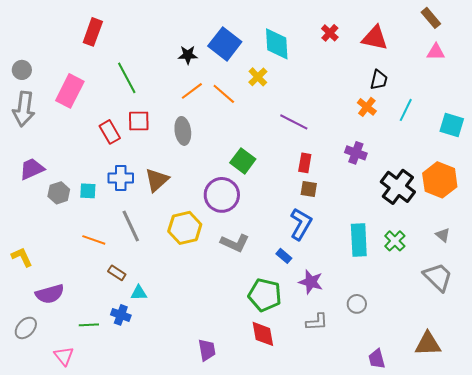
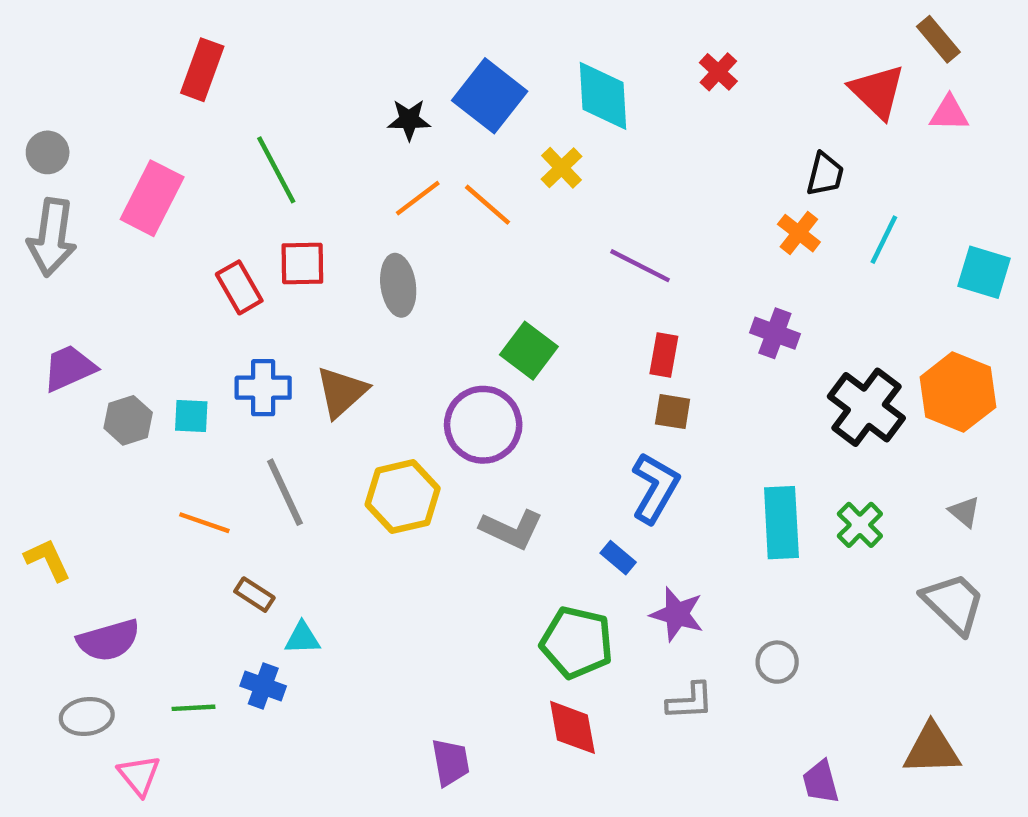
red triangle: (375, 38) -> (877, 91), moved, turned 32
gray ellipse: (26, 328) -> (87, 717), moved, turned 40

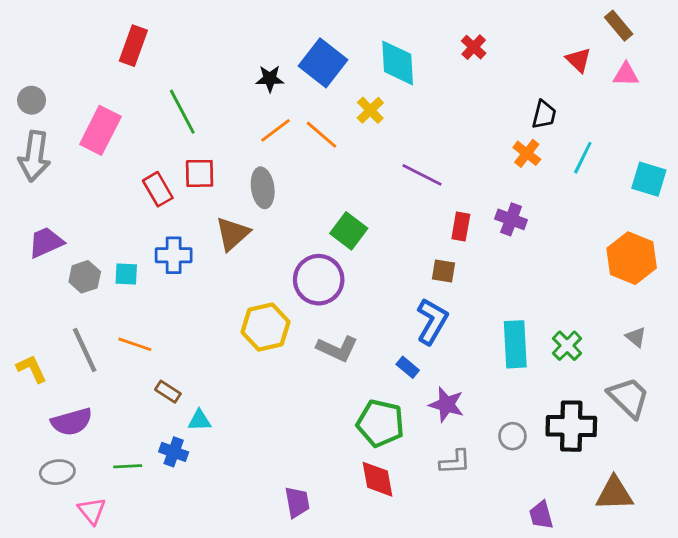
red triangle: (877, 91) -> (578, 60), size x0.7
red rectangle: (664, 355) -> (461, 227), moved
brown triangle: (342, 392) -> (233, 234), moved
black cross: (866, 407) -> (571, 426), moved, turned -36
gray line: (285, 492) -> (85, 350), moved

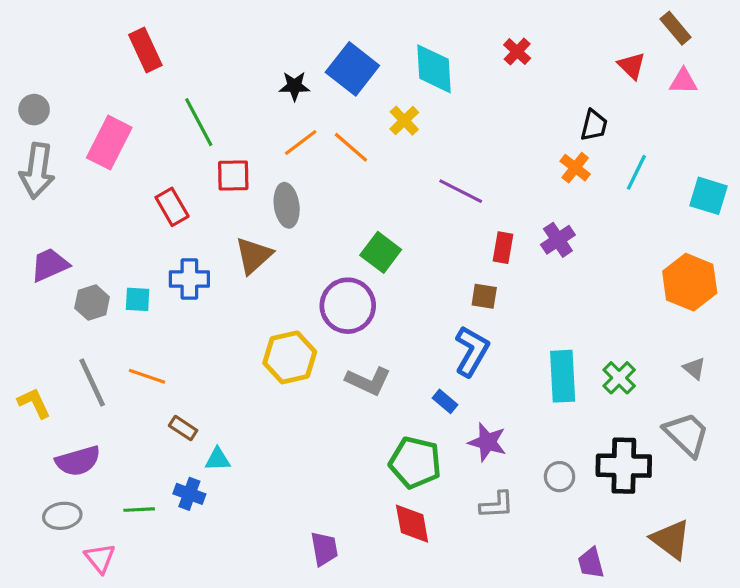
red rectangle: (133, 46) -> (145, 50), turned -45
red square: (199, 173) -> (233, 175), moved
purple cross: (511, 219) -> (558, 240), turned 36
brown triangle: (614, 494) -> (671, 539), turned 39

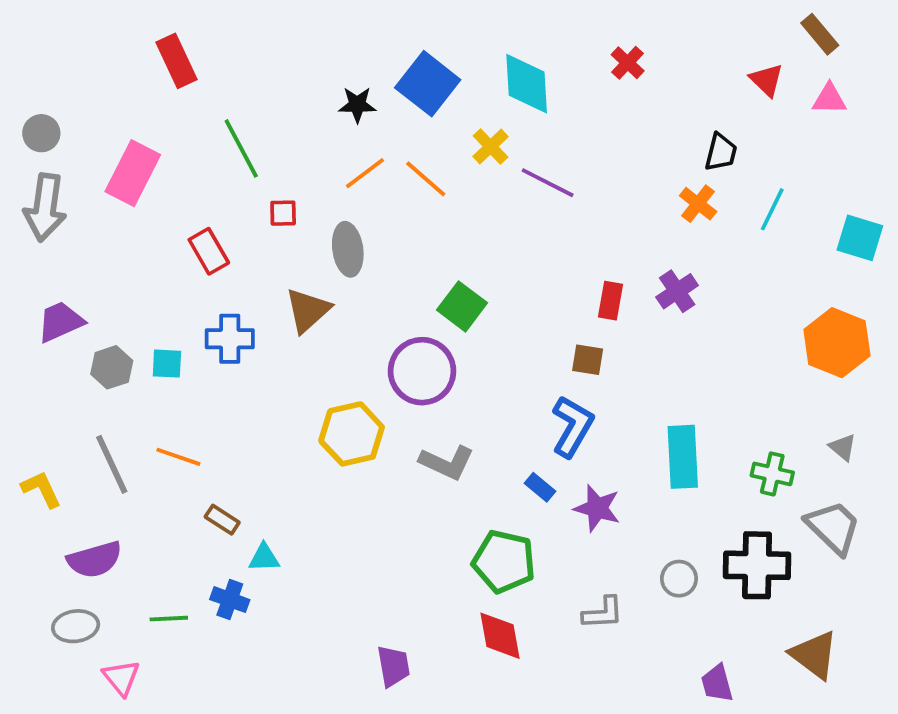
red square: (233, 175) -> (283, 213), size x0.7
purple line: (461, 191) -> (548, 183), moved
green cross: (619, 378) -> (772, 474), moved, turned -32
purple star: (487, 442) -> (597, 508), moved

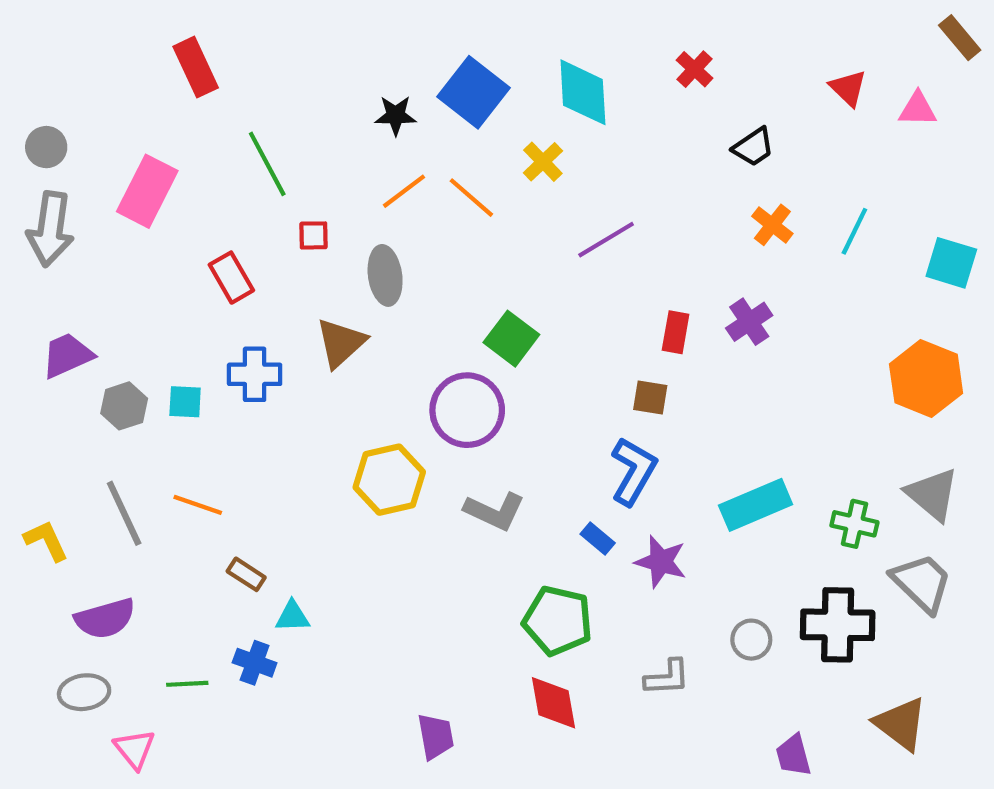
brown rectangle: (820, 34) -> (960, 38), moved
black trapezoid: (721, 152) -> (753, 147), moved, turned 42
purple line: (548, 183) -> (606, 240), moved, turned -58
gray triangle: (843, 447) -> (932, 494), size x1.8
cyan rectangle: (683, 457) -> (756, 505), turned 70

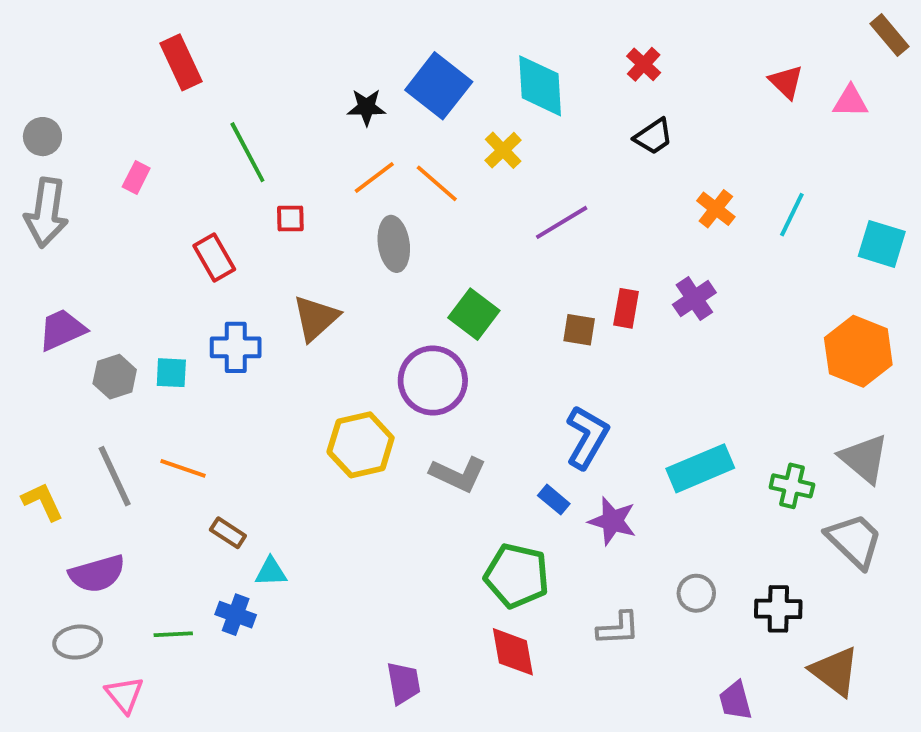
black trapezoid: (753, 147) -> (653, 137), moved
pink rectangle: (147, 191) -> (136, 178), size x0.5
gray ellipse: (385, 275) -> (394, 244), moved
brown square: (650, 398) -> (579, 330), moved
black cross: (838, 625) -> (778, 609), moved, size x0.7

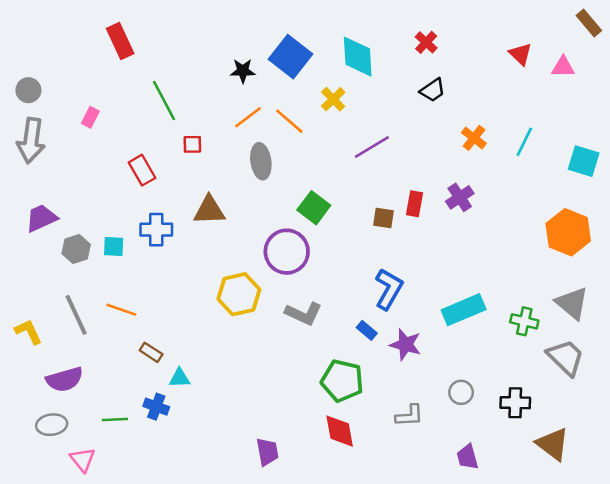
brown triangle: (316, 318) -> (209, 210), turned 40
purple trapezoid: (735, 701) -> (467, 457), moved

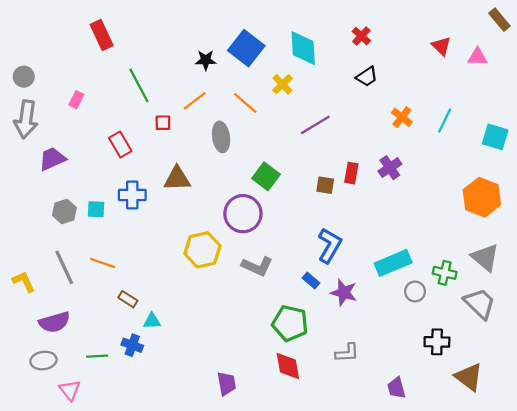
orange line: (248, 117) -> (195, 101), moved
purple trapezoid: (41, 218) -> (52, 159), moved
gray circle: (461, 392) -> (415, 291), moved

